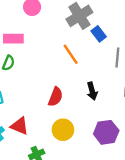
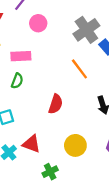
red semicircle: (56, 97) -> (56, 104), moved

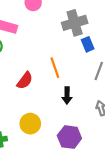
orange line: (79, 69) -> (55, 68), moved

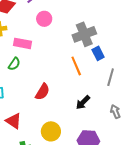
orange line: (55, 68) -> (76, 66), moved
black arrow: (67, 95) -> (83, 102), turned 49

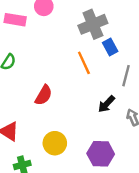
pink rectangle: (23, 43) -> (15, 20), moved
black arrow: (83, 102) -> (106, 104), moved

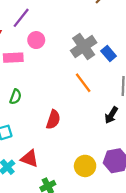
blue rectangle: (110, 47) -> (109, 54), moved
yellow circle: (55, 143) -> (85, 166), moved

